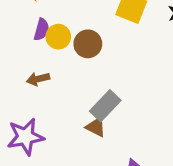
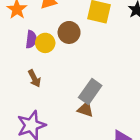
brown circle: (88, 44) -> (69, 32), moved
brown arrow: (38, 79) -> (34, 78), turned -96

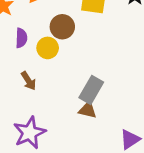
yellow circle: (45, 43) -> (48, 48), moved

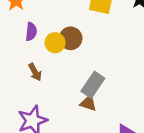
brown circle: (62, 27) -> (71, 38), moved

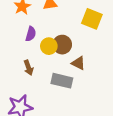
gray rectangle: (93, 85) -> (62, 81), moved, turned 60
brown triangle: (88, 103) -> (78, 63), moved

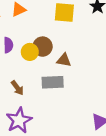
brown arrow: (28, 68) -> (17, 88), moved

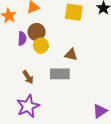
brown circle: (43, 47) -> (37, 32), moved

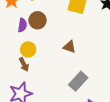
yellow circle: (41, 46) -> (28, 49), moved
gray rectangle: (60, 74) -> (78, 81), moved, turned -54

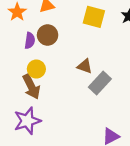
brown arrow: (24, 65) -> (31, 87), size x1.5
gray rectangle: (78, 81) -> (100, 83), moved

